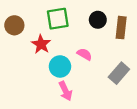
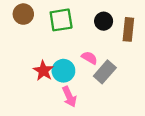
brown circle: (14, 25) -> (23, 14), moved
red star: (41, 44) -> (43, 71), moved
gray rectangle: (119, 73) -> (105, 72), moved

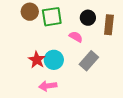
brown circle: (23, 14) -> (30, 12), moved
pink semicircle: (89, 58) -> (76, 37), moved
pink arrow: (69, 97) -> (48, 86), moved, turned 108

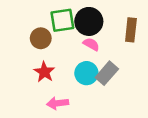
brown circle: (30, 12) -> (41, 38), moved
black circle: (88, 18) -> (89, 21), moved, size x1.5
cyan circle: (54, 60) -> (86, 73), moved

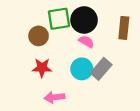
red star: (44, 72) -> (42, 68), turned -30

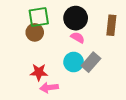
green square: (59, 19) -> (39, 17), moved
red star: (42, 68) -> (39, 72), moved

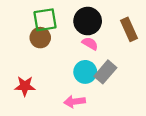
brown rectangle: (111, 25) -> (129, 29), turned -30
red star: (39, 72) -> (25, 86), moved
pink arrow: (49, 88) -> (75, 102), moved

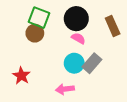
green square: (45, 20) -> (39, 18), turned 30
red star: (25, 86) -> (21, 76), turned 30

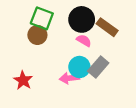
brown rectangle: (113, 26) -> (107, 27), moved, turned -30
pink arrow: (65, 89) -> (69, 78), moved

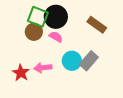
black circle: (82, 19) -> (56, 17), moved
pink semicircle: (84, 40) -> (56, 37), moved
pink arrow: (69, 78) -> (43, 68), moved

